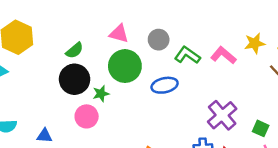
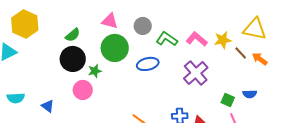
yellow star: (255, 43) -> (223, 40), moved
purple cross: (222, 115) -> (196, 73), moved
blue triangle: (45, 136) -> (48, 106), turned 32

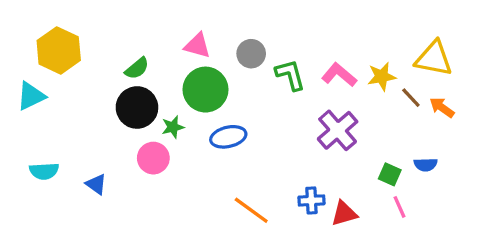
green L-shape: (167, 39) -> (290, 75), turned 40
blue ellipse: (148, 64) -> (228, 137), moved

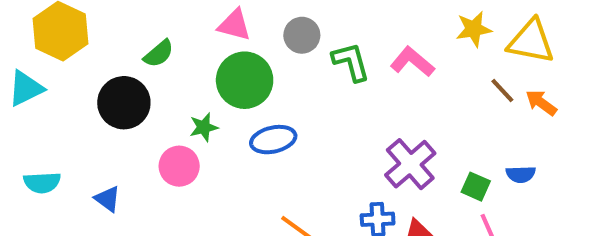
yellow star: (382, 77) -> (474, 29), moved
black circle: (137, 107) -> (124, 103), moved
purple cross: (338, 130) -> (410, 164), moved

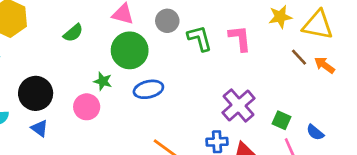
pink L-shape: (412, 62) -> (240, 38), turned 44
black circle: (124, 103) -> (36, 93), moved
green star: (204, 127) -> (103, 81), turned 30
blue semicircle: (521, 174) -> (315, 132), moved, turned 42

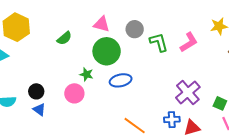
pink L-shape: (240, 38) -> (189, 42), turned 65
black circle: (36, 93) -> (36, 91), moved, size x0.6

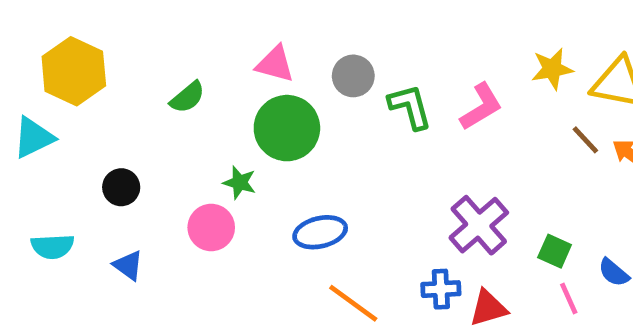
blue ellipse: (121, 80) -> (320, 232), moved
black circle: (36, 91) -> (121, 187), moved

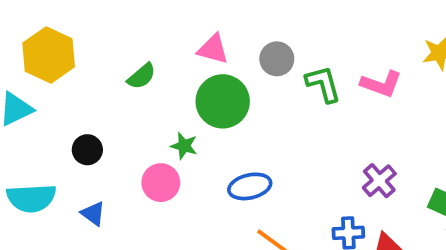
pink L-shape: (481, 107) -> (381, 84), turned 51
purple cross: (479, 225) -> (379, 181), size x0.7
cyan semicircle: (53, 246) -> (31, 198), size x1.4

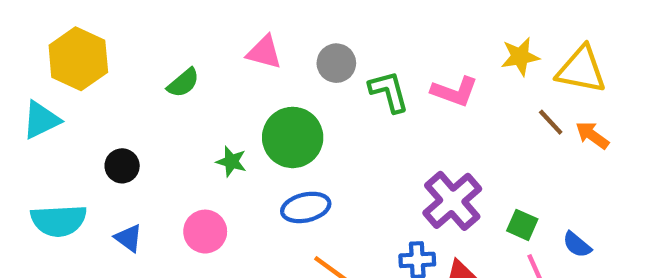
green circle: (223, 101) -> (293, 137), moved
purple cross: (379, 181) -> (452, 201), size x1.5
pink circle: (161, 183) -> (205, 232), moved

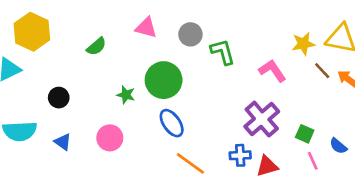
yellow star: (520, 57) -> (303, 44), moved
pink L-shape: (454, 92) -> (272, 71), moved, turned -144
blue ellipse: (306, 207) -> (172, 123), turned 68

